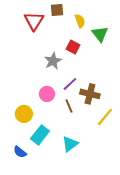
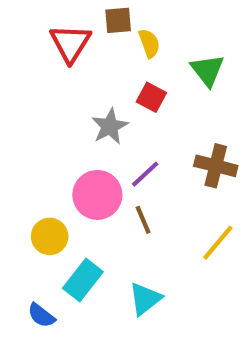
yellow semicircle: (80, 21) -> (149, 43), moved
pink circle: (47, 94) -> (97, 195), size x1.5
brown cross: (90, 94) -> (216, 166), moved

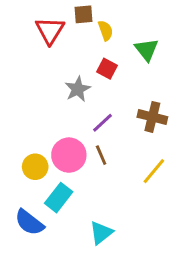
pink circle: (97, 195) -> (69, 155), moved
cyan triangle: (145, 299) -> (101, 233), moved
blue semicircle: (41, 315) -> (29, 222), size x1.5

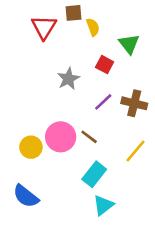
red square: (107, 69) -> (105, 65), moved
purple line: (103, 123) -> (103, 102), moved
brown line: (101, 155) -> (89, 137), turned -30
cyan rectangle: (59, 198) -> (94, 174), moved
cyan triangle: (101, 233) -> (103, 205), moved

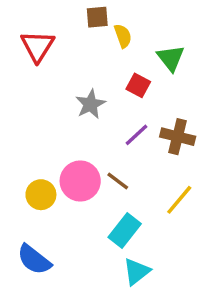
red triangle: (44, 27) -> (38, 46), moved

